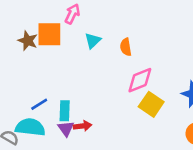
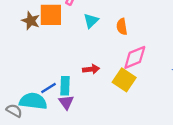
blue line: (39, 104) -> (48, 88), moved
yellow square: (151, 104) -> (124, 80), moved
red arrow: (82, 126) -> (91, 69), moved

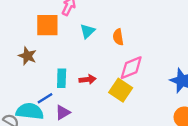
brown star: (31, 21) -> (27, 56), moved
cyan rectangle: (65, 86) -> (62, 78), moved
purple triangle: (66, 102) -> (63, 112), turned 35

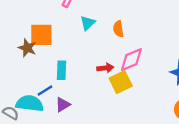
orange square: (47, 25) -> (41, 35), moved
red arrow: (88, 79) -> (105, 68), moved
yellow square: (121, 90) -> (121, 82), turned 30

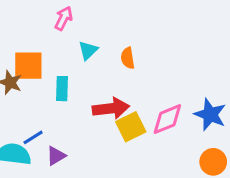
pink diamond: (131, 60) -> (167, 119), moved
red arrow: (105, 68) -> (111, 108), size x1.6
cyan rectangle: (62, 70) -> (62, 89), moved

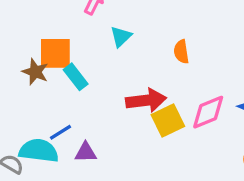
orange semicircle: (128, 58) -> (181, 52), moved
cyan rectangle: (62, 89) -> (76, 77), moved, turned -40
purple triangle: (56, 156) -> (86, 152), turned 30

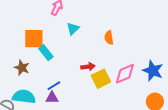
brown star: (35, 72) -> (22, 68), moved
red arrow: (146, 100) -> (88, 67), size x0.6
blue line: (60, 132) -> (54, 86), moved

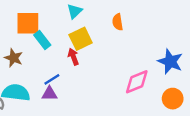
red arrow: (88, 67) -> (73, 57), moved, turned -104
pink diamond: (125, 74) -> (137, 82), moved
yellow square: (101, 79) -> (81, 39), moved

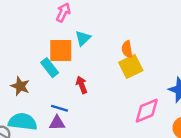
orange square: (28, 23) -> (61, 50), moved
yellow square: (81, 39) -> (131, 66), moved
blue line: (52, 79) -> (59, 108), turned 49

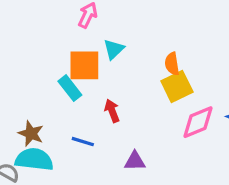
brown star: (20, 86) -> (31, 134), moved
pink diamond: (147, 111) -> (198, 122), moved
purple triangle: (57, 123) -> (135, 161), moved

